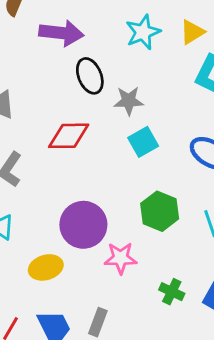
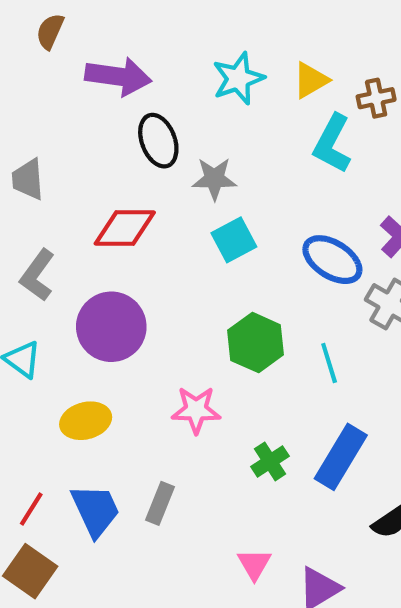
purple circle: (83, 225) -> (111, 327), moved
green cross: (172, 292) -> (270, 461), turned 30

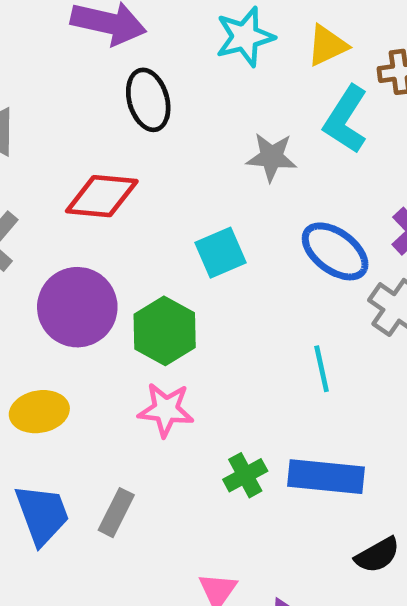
gray star: (214, 179) -> (272, 157), moved
cyan square: (234, 240) -> (220, 253), moved
green hexagon: (256, 343) -> (165, 331), moved
blue rectangle: (341, 457) -> (326, 477), turned 60

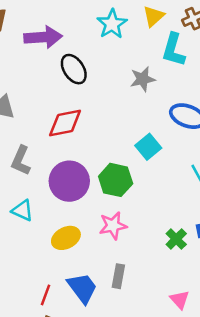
cyan square: (220, 253) -> (148, 147), moved
pink star: (166, 410) -> (113, 226), moved

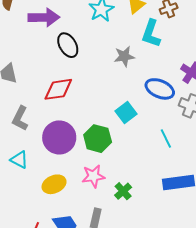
green cross: (176, 239) -> (123, 191), moved

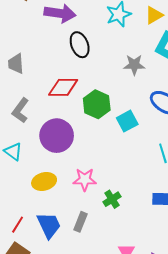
green hexagon: (98, 139) -> (97, 104), moved

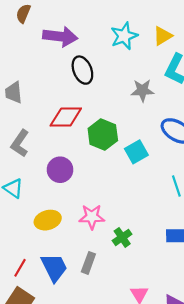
purple circle: (57, 136) -> (60, 170), size x0.7

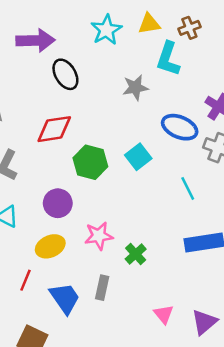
yellow triangle: (163, 36) -> (149, 24), turned 30
green hexagon: (103, 134) -> (90, 162), moved
purple circle: (60, 170) -> (58, 203), moved
red line: (20, 268) -> (26, 280), moved

